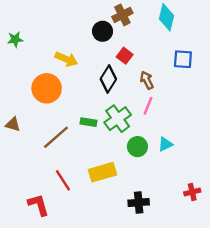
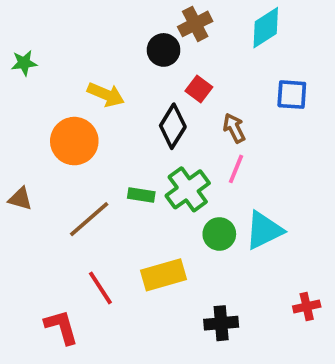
cyan diamond: (167, 17) -> (266, 28), turned 44
cyan triangle: (165, 144) -> (264, 230), size x1.6

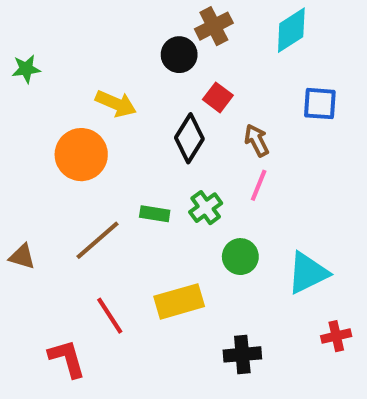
green cross: (188, 189) -> (206, 208), size x0.7
brown triangle: (20, 199) -> (22, 257), moved
cyan triangle: (264, 230) -> (308, 273), moved

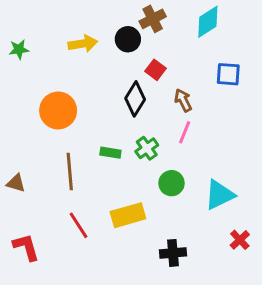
yellow arrow: (116, 104) -> (83, 44), moved, turned -32
brown line: (98, 240) -> (70, 172), turned -54
red cross: (336, 336) -> (240, 240), turned -30
red L-shape: (67, 359) -> (26, 247), moved

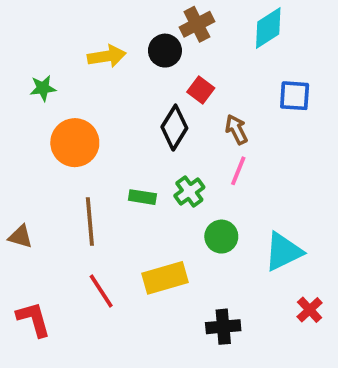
green star: (19, 49) -> (43, 88), moved

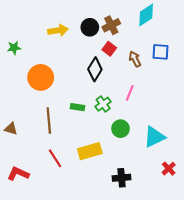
brown cross: (197, 24) -> (111, 25), moved
green star: (43, 88) -> (14, 48), moved
brown arrow: (236, 129) -> (135, 59), moved
red L-shape: (34, 319) -> (18, 174), turned -50

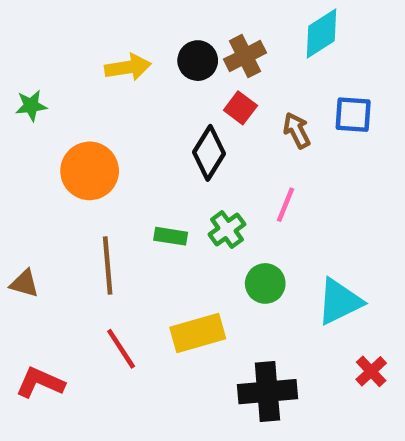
black cross: (122, 178) -> (267, 392), size x1.4

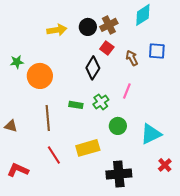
green star: (31, 106) -> (17, 62), moved

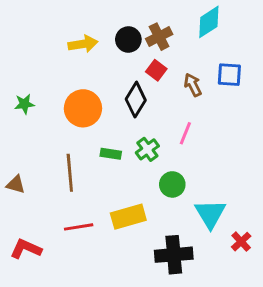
green star: (17, 62) -> (24, 104), moved
orange circle: (40, 76) -> (83, 108), moved
cyan triangle: (151, 134) -> (210, 214), moved, turned -35
red line: (54, 155) -> (79, 227), turned -66

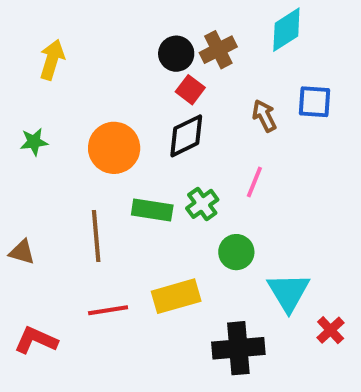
yellow arrow: (83, 44) -> (52, 60), moved, turned -64
red square: (156, 70) -> (190, 90), moved
black diamond: (136, 100) -> (186, 136), turned 32
green rectangle: (111, 154) -> (152, 210), size x1.4

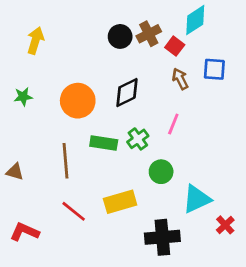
red square: (190, 90) -> (175, 46), moved
cyan triangle: (288, 292) -> (197, 199), turned 36
red line: (108, 310) -> (74, 211), turned 48

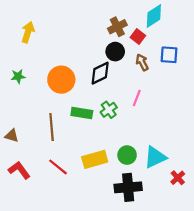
black circle: (120, 36) -> (115, 52), moved
green circle: (161, 172) -> (127, 155), moved
red L-shape: (24, 232) -> (19, 170), moved, turned 30

